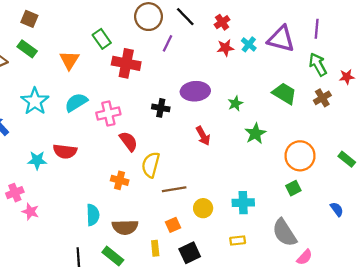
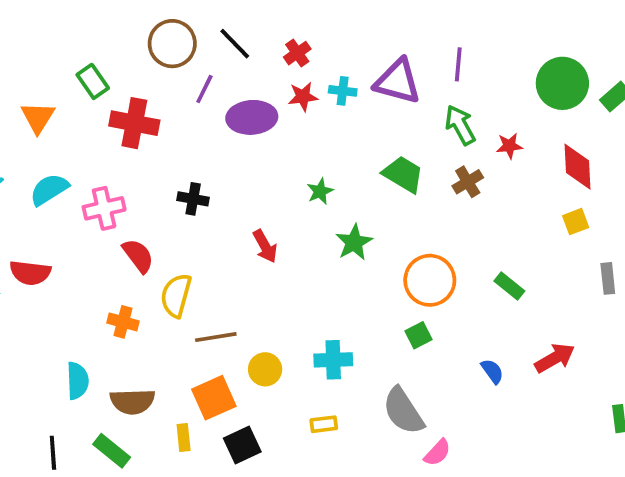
cyan cross: (249, 44) -> (343, 91), turned -32
purple ellipse: (195, 91) -> (252, 117), moved
orange square: (173, 225) -> (214, 398), size x1.6

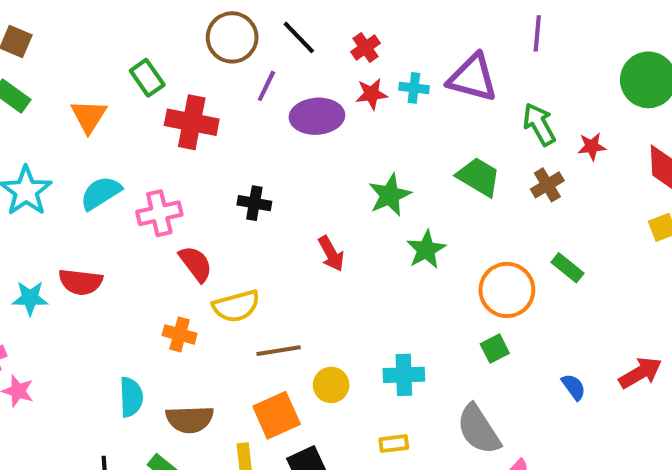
purple line: (458, 64) -> (537, 33), moved
green star: (320, 191) -> (390, 195), size x1.5
green rectangle: (509, 286) -> (568, 268), moved
yellow semicircle: (176, 295) -> (236, 306), turned -120

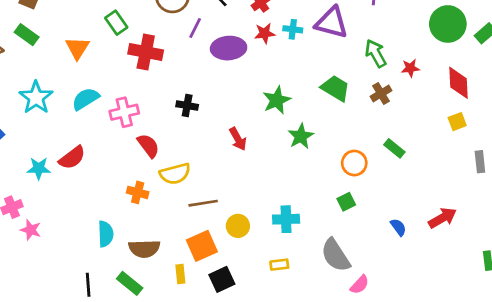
red semicircle: (81, 282) -> (72, 158), turned -44
orange circle: (507, 290) -> (354, 163), size x0.7

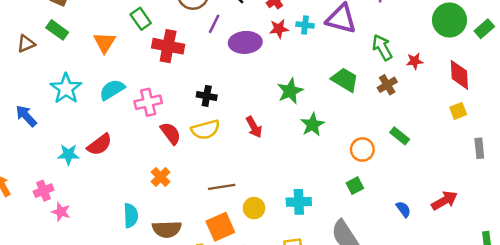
yellow semicircle: (175, 174) -> (205, 130), moved
orange cross: (138, 192) -> (161, 177), turned 30

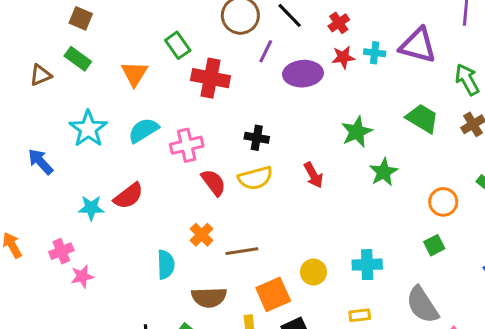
brown line: (222, 187) -> (242, 251), moved
pink star: (61, 212) -> (82, 276), turned -30
cyan semicircle: (131, 216) -> (166, 265), moved

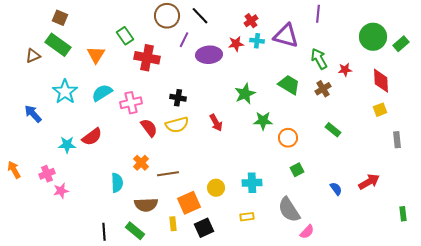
red cross: (339, 23) -> (251, 21), moved
green rectangle: (78, 59) -> (58, 45), size x1.4
green star: (384, 172) -> (263, 121), turned 30
orange circle: (443, 202) -> (288, 138), moved

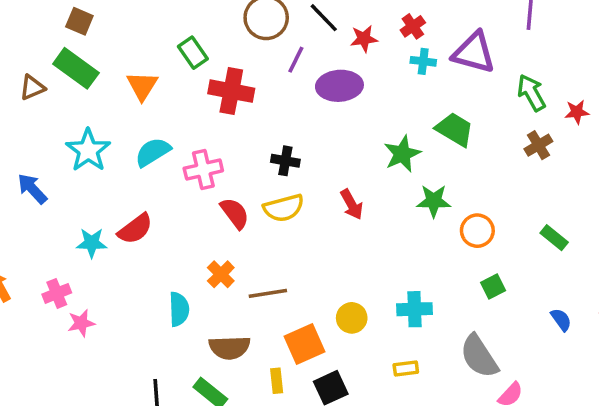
red star: (236, 44) -> (364, 39), moved
green trapezoid: (289, 85) -> (455, 129), moved
green rectangle: (333, 130) -> (554, 238), moved

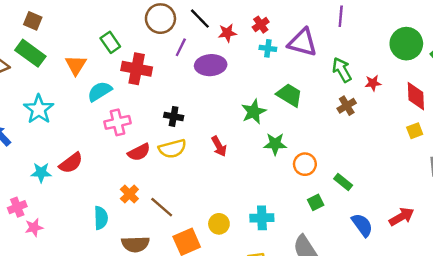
cyan semicircle: (153, 152) -> (100, 91), moved
red semicircle: (235, 213) -> (139, 152), turned 100
green rectangle: (554, 238) -> (343, 182), moved
brown line: (268, 293) -> (162, 207), turned 50
blue semicircle: (561, 320) -> (362, 225), size x1.5

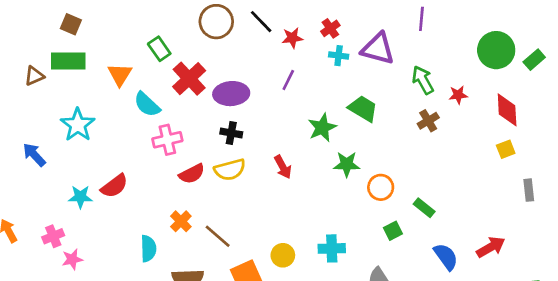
purple line: (181, 47) -> (288, 80), moved
green rectangle: (30, 53) -> (68, 61), turned -36
purple ellipse: (211, 65) -> (231, 94), moved
red cross: (137, 69) -> (189, 79), turned 36
cyan semicircle: (100, 91) -> (147, 104), turned -105

